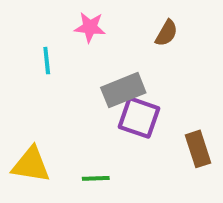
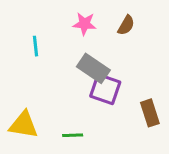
pink star: (90, 27) -> (84, 24), moved
gray rectangle: (123, 90) -> (93, 68), turned 56

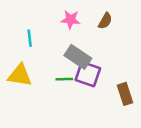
yellow triangle: (24, 125) -> (20, 75), moved
green line: (73, 135) -> (64, 79), moved

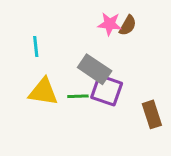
pink star: (70, 20) -> (110, 24), moved
yellow triangle: (20, 75) -> (43, 92), moved

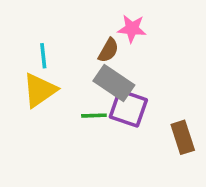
brown semicircle: (128, 25) -> (108, 50), moved
yellow triangle: (43, 92) -> (40, 90), moved, turned -44

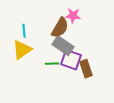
brown semicircle: (108, 50) -> (60, 28), size x1.5
brown rectangle: (183, 137) -> (86, 69), moved

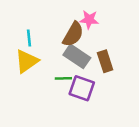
purple square: (71, 60) -> (82, 88), moved
brown rectangle: (86, 69) -> (105, 61), moved

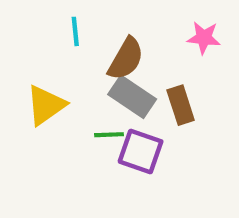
pink star: (89, 20) -> (204, 38), moved
cyan line: (29, 38) -> (75, 31), moved

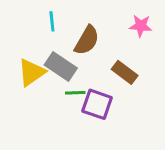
gray rectangle: (132, 97) -> (61, 67), moved
brown rectangle: (181, 105) -> (125, 72), turned -35

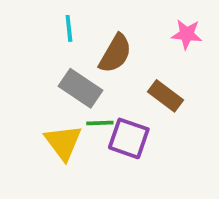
yellow triangle: (32, 72) -> (63, 142), moved, turned -32

